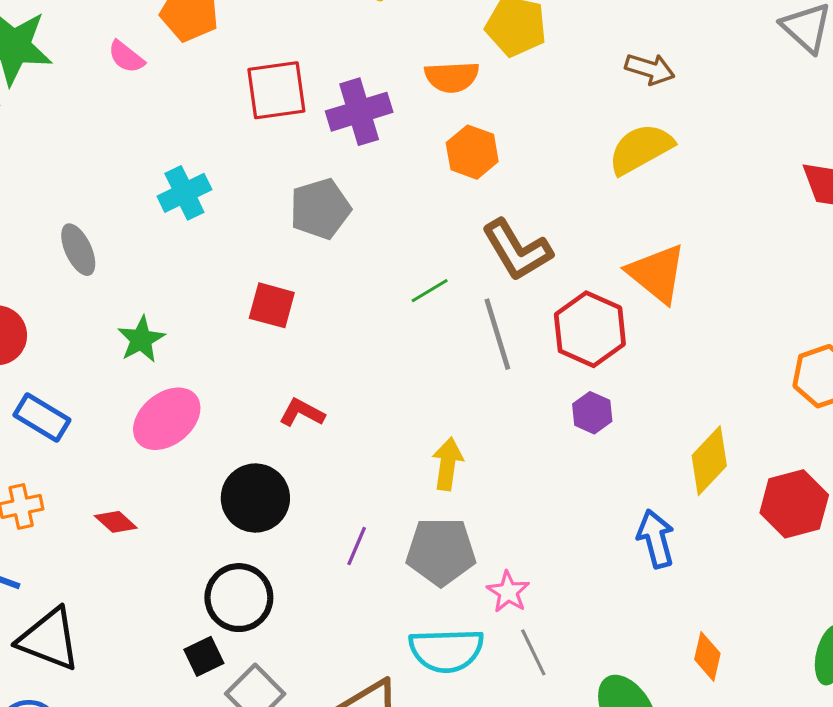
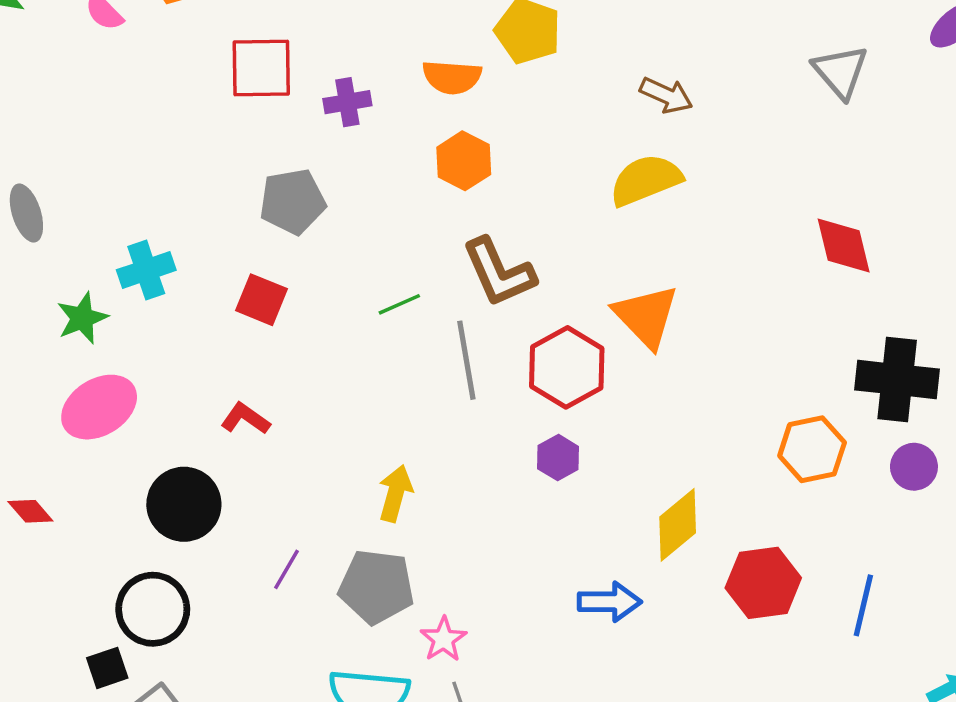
purple cross: (359, 112) -> (347, 102), size x0.7
cyan cross: (184, 193) -> (146, 270), moved
red square: (272, 305) -> (261, 300), moved
blue arrow: (656, 539) -> (610, 602), turned 98

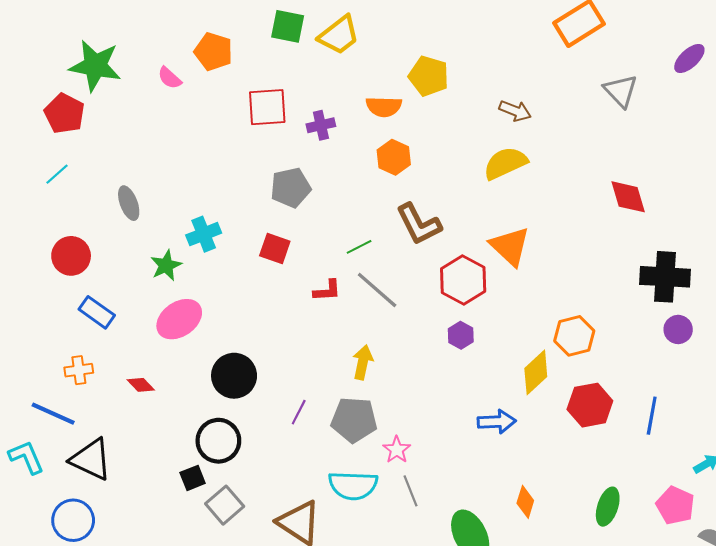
gray line: (466, 360) -> (377, 290), moved, turned -36
red L-shape: (245, 419) -> (327, 291), moved, turned 144
orange hexagon: (812, 449) -> (574, 336), moved

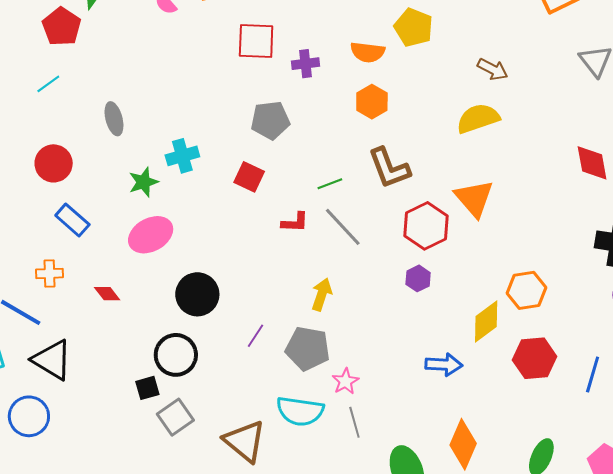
orange diamond: (525, 502) -> (463, 444), size x1.6

